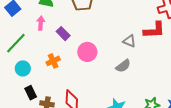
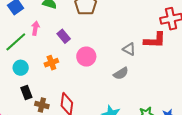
pink arrow: (41, 23) -> (35, 28), moved

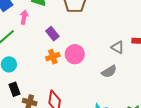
pink arrow: (35, 28) -> (24, 17), moved
orange cross: (51, 63) -> (53, 57), moved

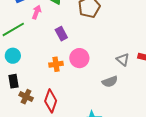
orange cross: (53, 57) -> (56, 64), moved

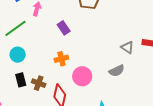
pink circle: (79, 58) -> (82, 76), moved
brown cross: (26, 97) -> (39, 83), moved

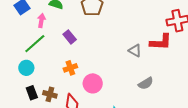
green line: (15, 28) -> (35, 44), moved
gray semicircle: (117, 71) -> (146, 83), moved

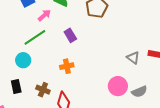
pink arrow: (41, 21) -> (44, 15), turned 32
pink circle: (93, 83) -> (118, 86), moved
black rectangle: (32, 93) -> (16, 87), moved

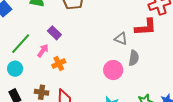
pink arrow: (44, 15) -> (43, 51), moved
gray semicircle: (139, 92) -> (134, 58), moved, turned -42

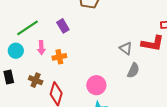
pink arrow: (43, 51) -> (41, 48), moved, turned 128
pink circle: (113, 70) -> (96, 85), moved

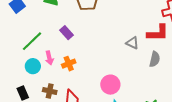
cyan circle: (16, 51) -> (33, 66), moved
gray semicircle: (133, 70) -> (155, 59), moved

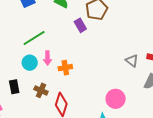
purple rectangle: (66, 33) -> (80, 25), moved
pink circle: (110, 85) -> (116, 99), moved

